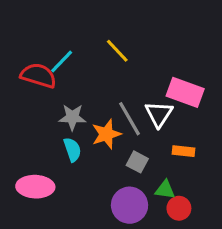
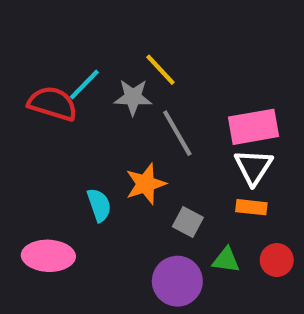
pink rectangle: (185, 92) -> (253, 127), turned -30
white triangle: (159, 114) -> (253, 167), moved
gray star: (72, 117) -> (133, 97), moved
gray line: (130, 119) -> (177, 133), moved
red circle: (179, 208) -> (277, 260), moved

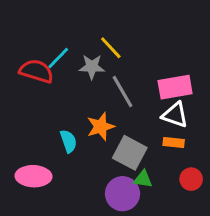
white triangle: (253, 167) -> (175, 115), turned -44
gray square: (188, 222) -> (130, 153), size x1.6
green triangle: (226, 260) -> (143, 179), moved

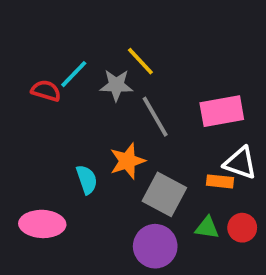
red semicircle: (36, 71) -> (46, 91), size x0.7
white triangle: (175, 115) -> (240, 163), moved
green triangle: (143, 179) -> (207, 228), moved

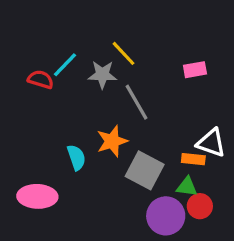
pink rectangle: (222, 111) -> (195, 70), moved, size x0.6
green triangle: (207, 228) -> (187, 187), moved
red circle: (242, 228) -> (200, 206), moved
purple circle: (155, 246) -> (166, 216), moved

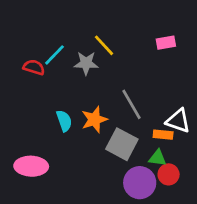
pink rectangle: (195, 70) -> (166, 43), moved
gray line: (136, 102) -> (131, 104), moved
cyan semicircle: (76, 157) -> (64, 121), moved

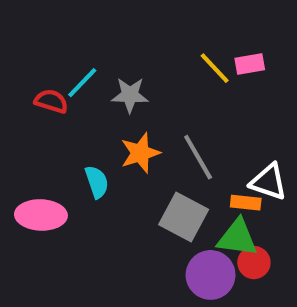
yellow line: (104, 45) -> (215, 68), moved
orange star: (94, 119) -> (140, 153), moved
green triangle: (158, 158) -> (237, 238), size x1.5
pink ellipse: (31, 166) -> (41, 215), moved

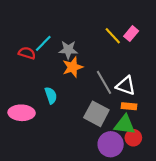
pink rectangle: (250, 64) -> (131, 34), turned -40
orange star: (140, 153) -> (73, 67), moved
white triangle: (268, 182) -> (126, 86), moved

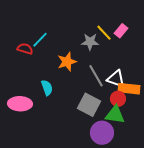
gray star: (68, 50) -> (90, 42), moved
orange rectangle: (129, 106) -> (129, 89), moved, size x1.5
red circle: (133, 138) -> (118, 99), moved

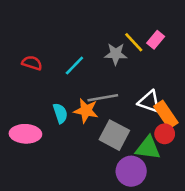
cyan line: (40, 40) -> (74, 65), moved
orange star: (67, 62) -> (86, 111), moved, turned 30
gray line: (96, 76) -> (103, 98), moved, turned -70
orange rectangle: (129, 89) -> (166, 114), turned 50
red circle: (118, 99) -> (165, 134), moved

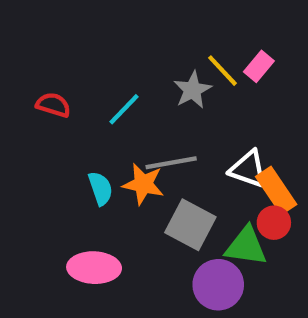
gray star: (116, 54) -> (193, 90), turned -30
pink ellipse: (25, 134) -> (94, 268), moved

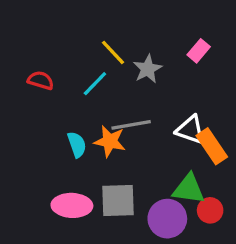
yellow line: (222, 71) -> (113, 52), moved
red circle: (274, 223) -> (210, 210), moved
gray square: (190, 225) -> (118, 200), moved, turned -30

